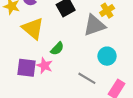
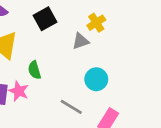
gray triangle: (94, 25) -> (80, 41), size x0.6
green semicircle: (57, 49) -> (34, 70), turned 120

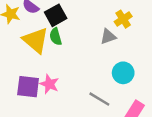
black square: (45, 19) -> (56, 15), moved
green semicircle: (34, 70) -> (56, 37), moved

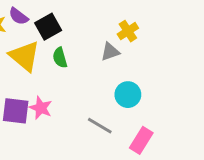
green semicircle: (56, 37) -> (60, 58), moved

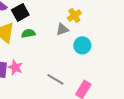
green semicircle: (60, 58) -> (28, 33), turned 96
cyan circle: (128, 95) -> (82, 45), moved

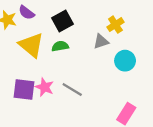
black square: (20, 12) -> (63, 21), moved
gray line: (55, 79) -> (72, 90), moved

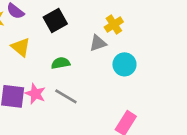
yellow triangle: (31, 45) -> (21, 47), size x0.7
green semicircle: (60, 46) -> (61, 63), moved

